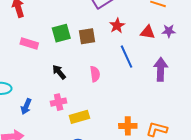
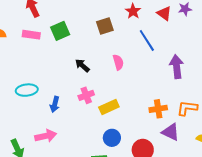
red triangle: (148, 32) -> (164, 13), turned 35
green square: (61, 33) -> (60, 31), moved
pink rectangle: (29, 44) -> (31, 35), moved
purple arrow: (161, 69) -> (177, 67), moved

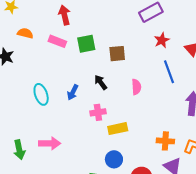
brown square: (105, 26) -> (117, 54), moved
cyan ellipse: (27, 90) -> (41, 94), turned 65
blue arrow: (55, 104) -> (73, 92), moved

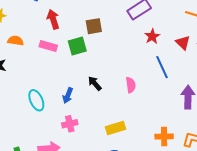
brown square: (117, 54) -> (94, 26), moved
pink cross: (98, 112) -> (70, 124), moved

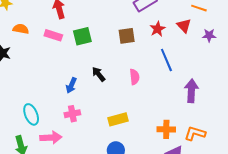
brown square: (94, 26) -> (127, 36), moved
red triangle: (183, 43) -> (184, 26), moved
cyan ellipse: (36, 100) -> (31, 114), moved

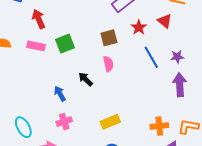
purple star: (209, 35) -> (177, 57), moved
pink semicircle: (134, 77) -> (108, 64), moved
blue arrow: (71, 85) -> (60, 94), turned 133

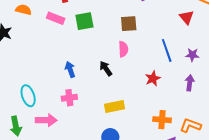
red star: (139, 27) -> (153, 78), moved
black arrow: (86, 79) -> (106, 68), moved
purple arrow: (180, 85) -> (190, 83), size x0.7

